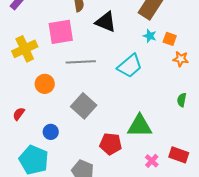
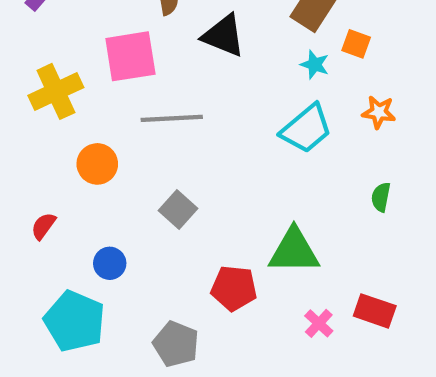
orange square: (170, 39) -> (356, 44), moved
cyan trapezoid: (130, 66) -> (306, 129), moved
gray square: (84, 106) -> (178, 209), size x0.7

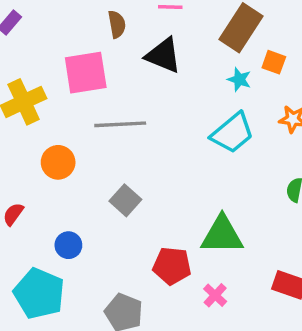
pink cross: (319, 323) -> (215, 295), moved

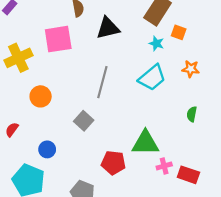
black triangle: (163, 55) -> (108, 28), turned -35
gray line: (120, 124) -> (102, 82), moved, turned -72
pink cross: (215, 295) -> (164, 166), moved, turned 32

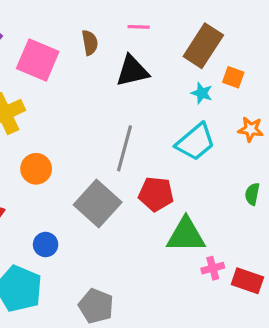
pink square: (58, 39) -> (38, 60), moved, turned 32
gray square: (84, 121) -> (98, 203), size x1.6
red pentagon: (113, 163) -> (156, 194), moved

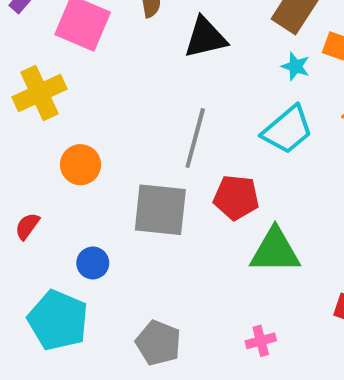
gray square: (98, 203) -> (160, 210), turned -36
pink cross: (213, 268) -> (261, 341), moved

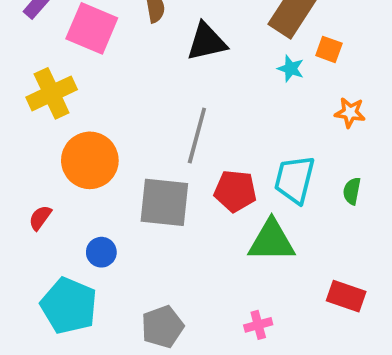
cyan trapezoid: (287, 130) -> (295, 179), moved, turned 144
orange circle: (80, 165) -> (90, 160), size x1.5
gray pentagon: (158, 343) -> (163, 327), turned 30

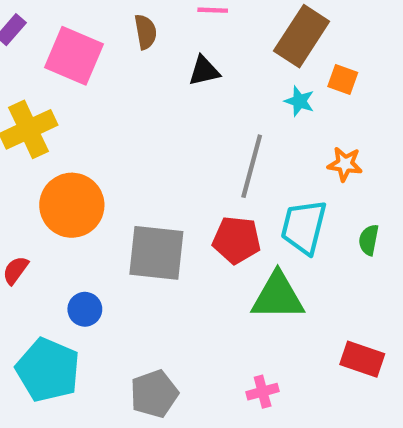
black triangle: (207, 42) -> (204, 71), size x0.7
orange star: (350, 113) -> (345, 164), moved
gray line: (197, 135) -> (252, 166), moved

